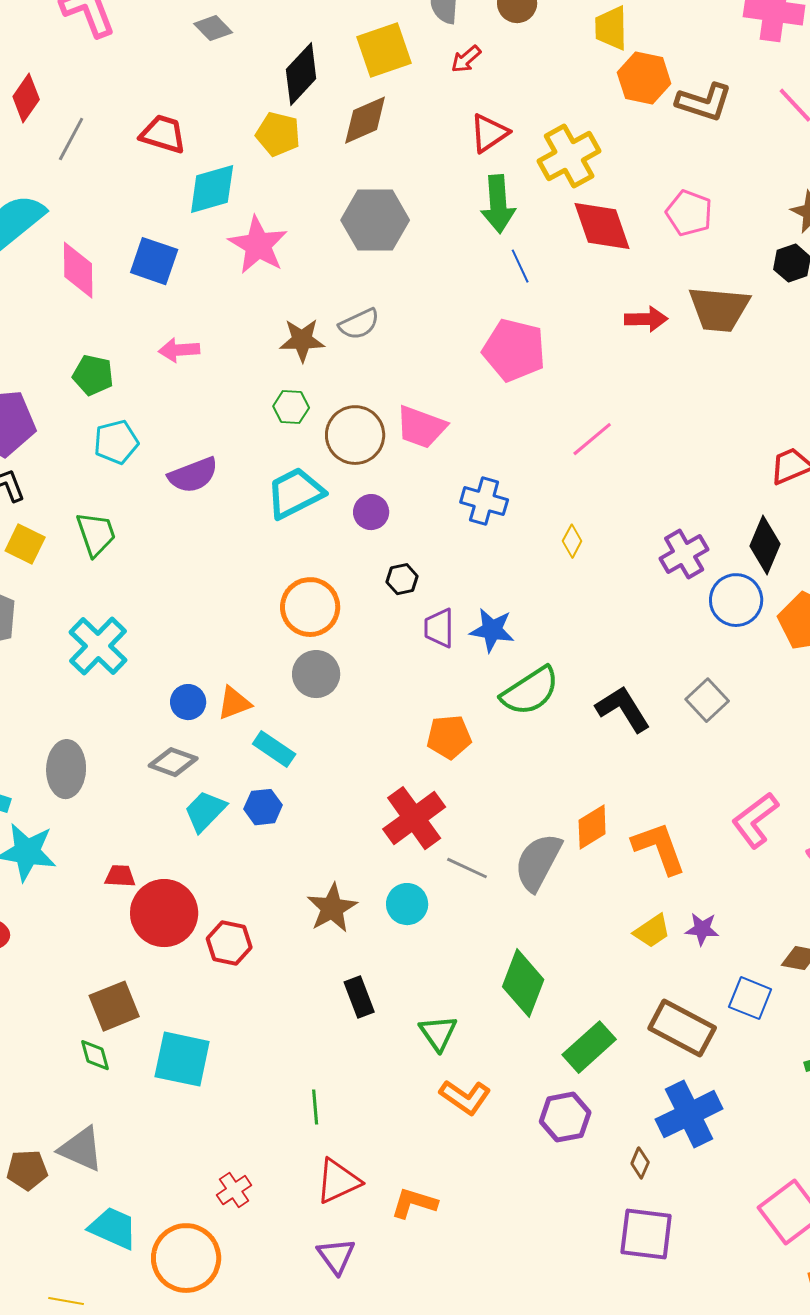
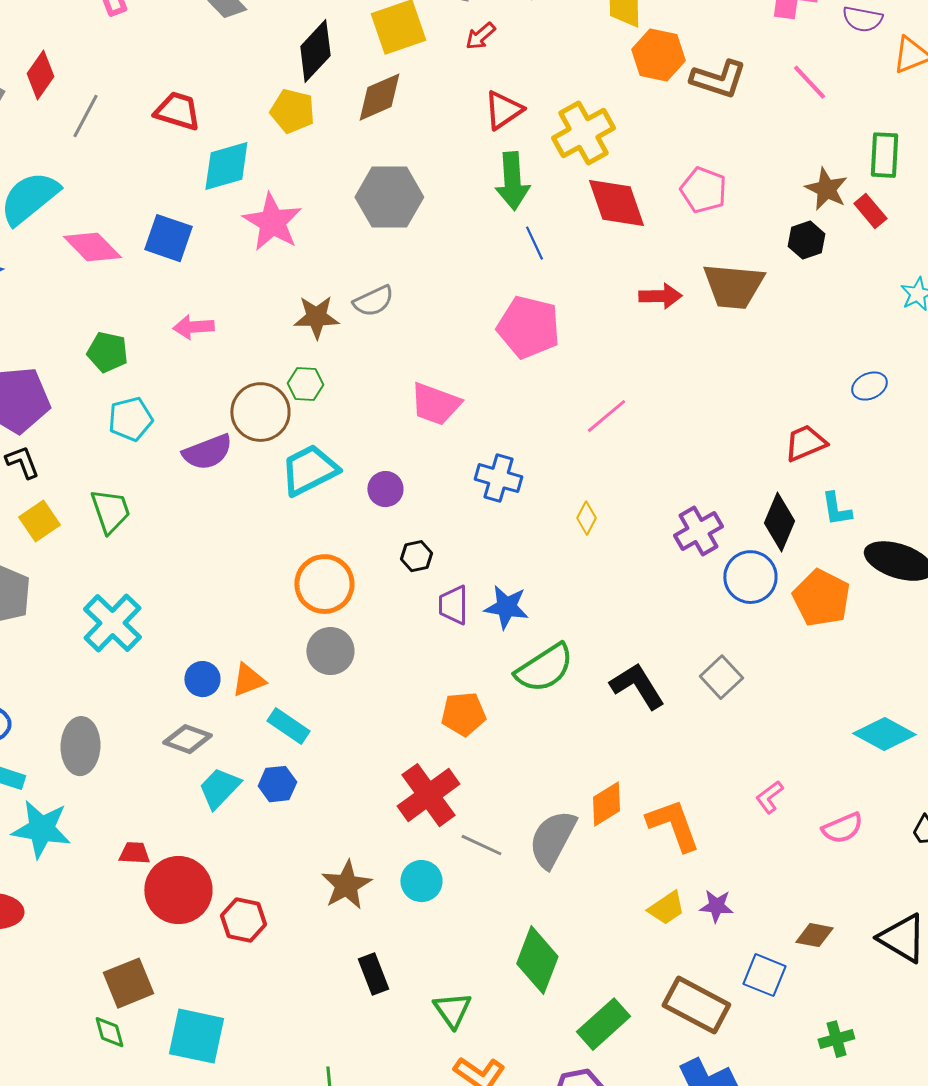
pink diamond: (78, 270) -> (92, 247), turned -44
brown circle: (355, 435) -> (260, 412), moved
yellow square: (25, 544) -> (39, 521), turned 30
pink L-shape: (755, 820) -> (769, 797), size x0.6

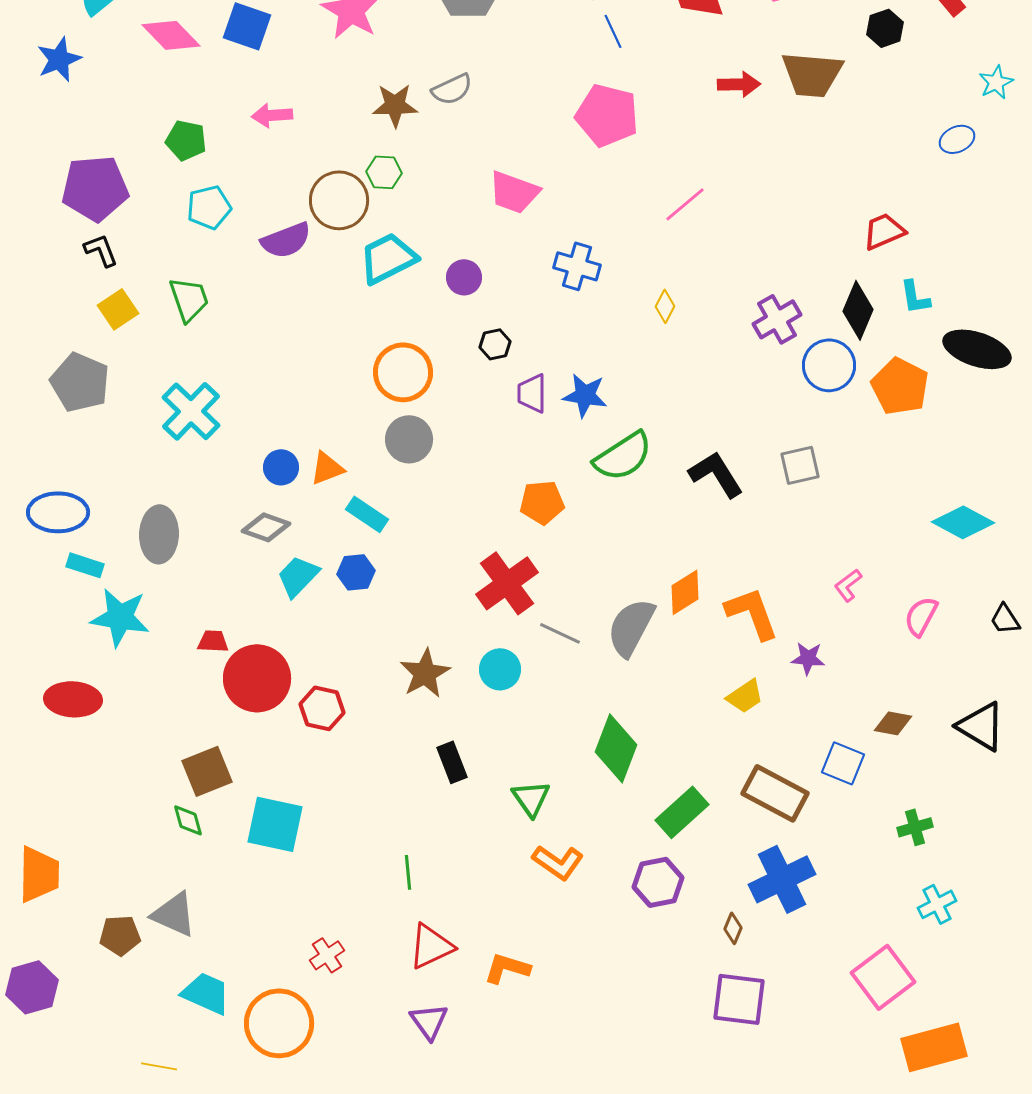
blue ellipse: (869, 386) -> (957, 139), moved
gray square: (721, 677) -> (800, 465), turned 30
pink semicircle: (842, 828) -> (921, 616), turned 141
purple star: (716, 906) -> (808, 658), moved

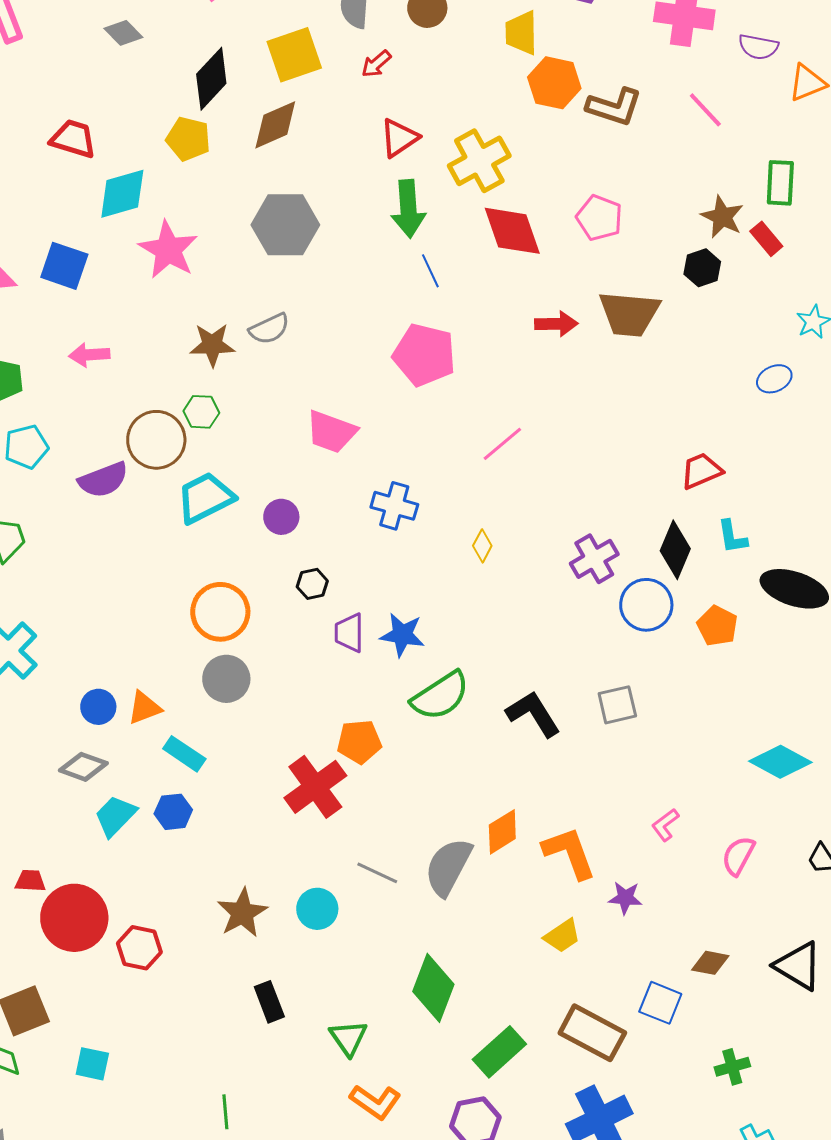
orange pentagon: (900, 386) -> (717, 626), size x0.7
red cross: (507, 583) -> (315, 787), moved
cyan square: (275, 824) -> (92, 1064), size x0.6

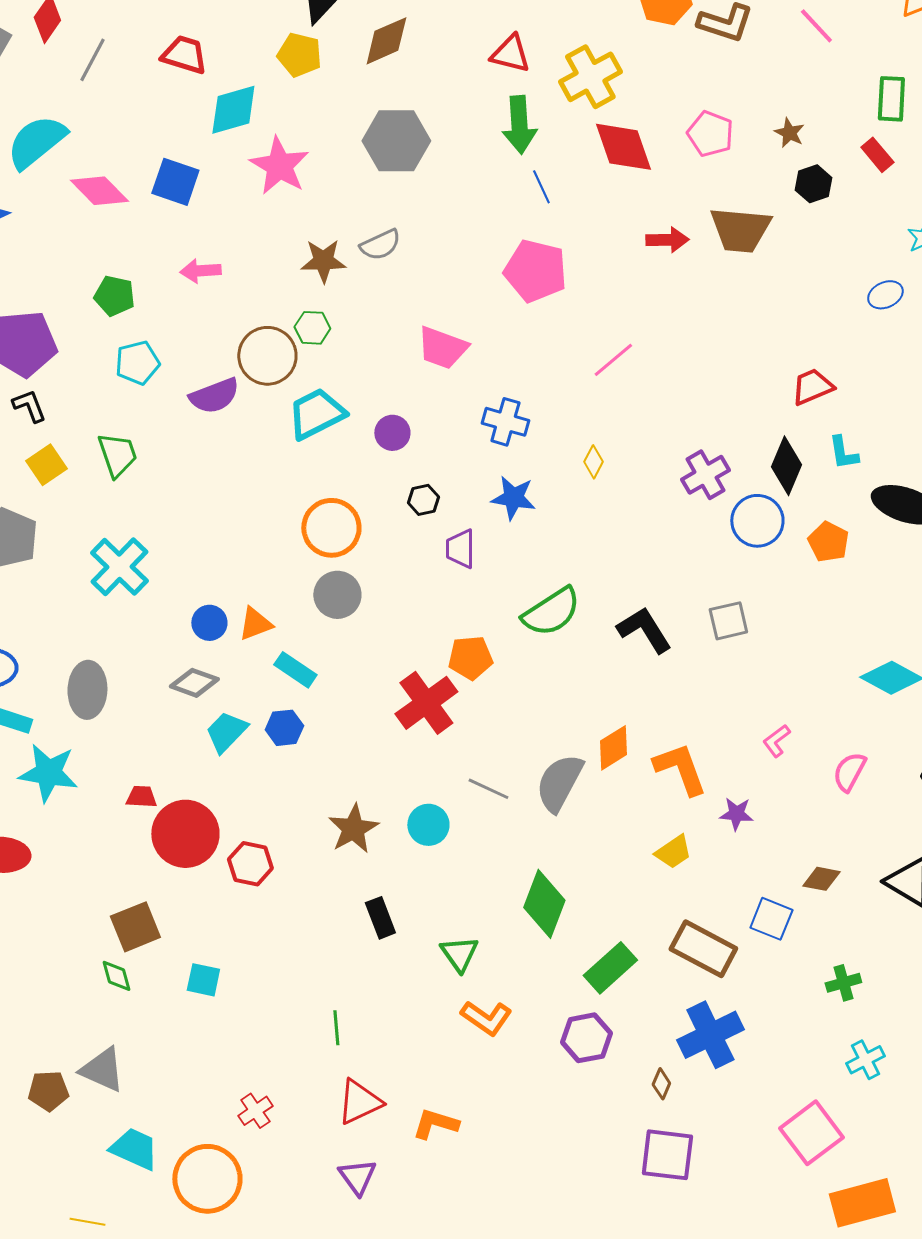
red triangle: (399, 138) -> (510, 54), turned 48
brown star: (722, 217) -> (789, 133), moved, size x0.7
blue star: (402, 635) -> (513, 498), moved

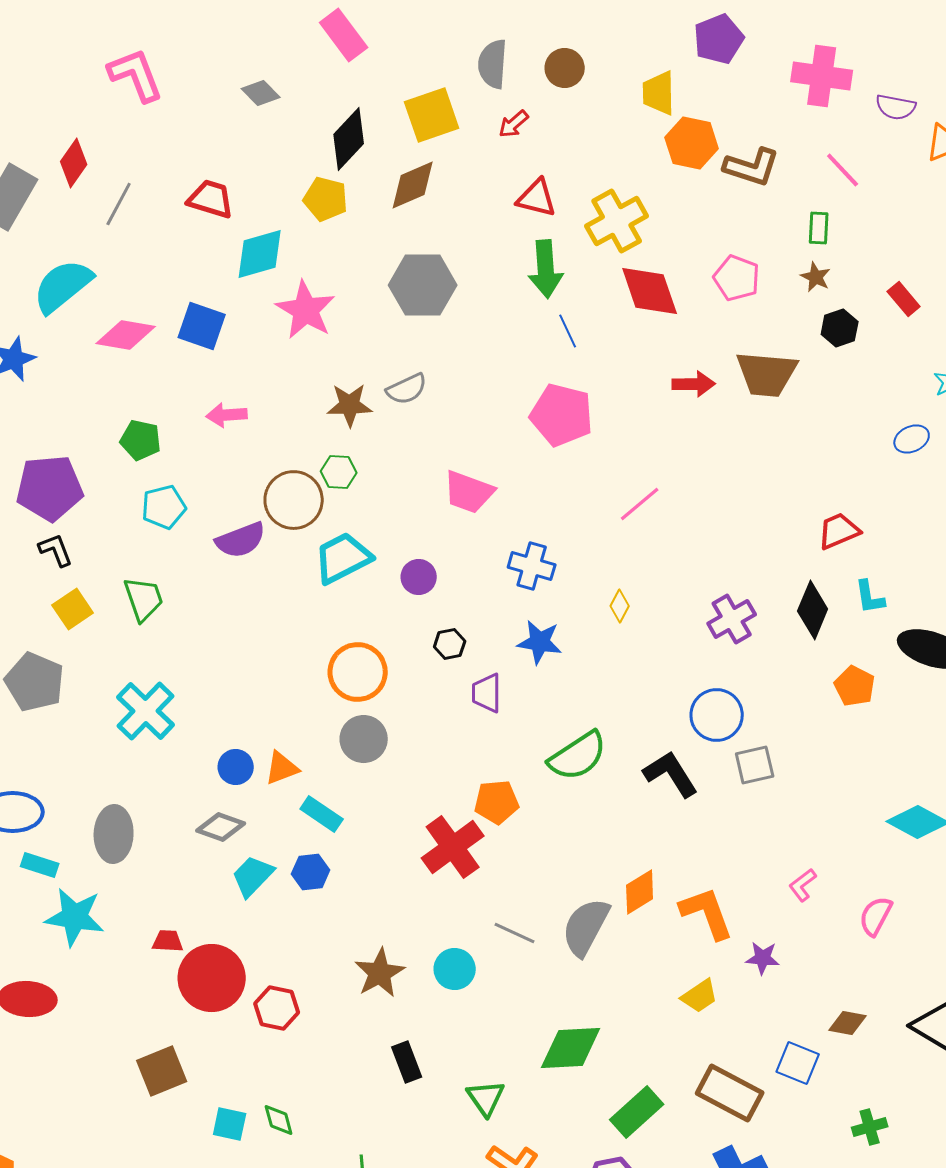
green rectangle: (891, 99) -> (819, 228), moved, size x0.7
pink diamond: (99, 191) -> (126, 335), turned -36
blue circle: (757, 521) -> (717, 715), moved
green diamond: (544, 904) -> (571, 1048), turned 66
green diamond: (116, 976) -> (279, 1120), moved

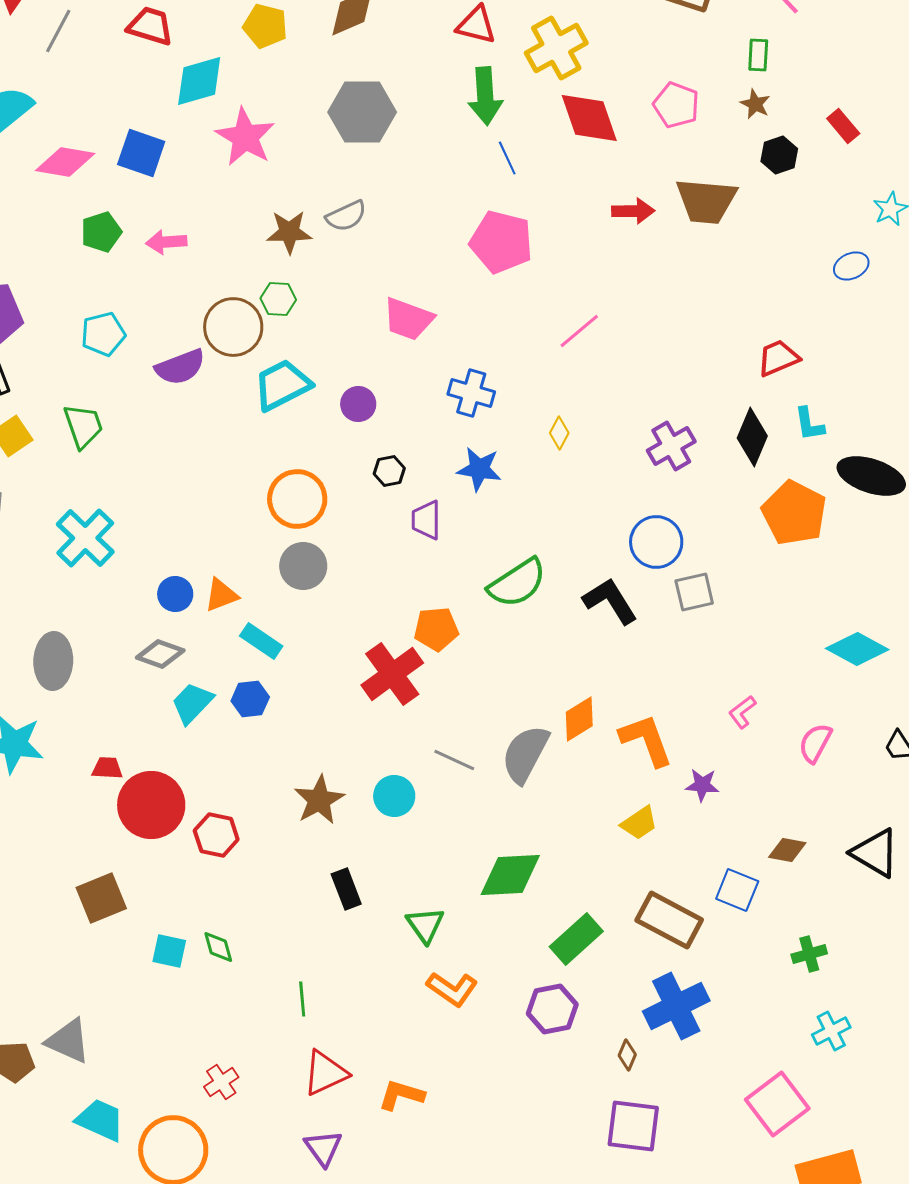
green pentagon: (141, 440) -> (101, 232), moved, turned -30
orange pentagon: (855, 686) -> (794, 513), size x1.6

